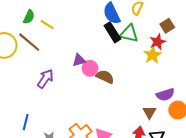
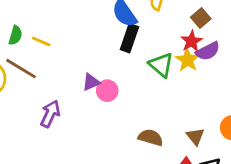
black rectangle: (112, 32) -> (129, 38), turned 60
green triangle: (129, 34) -> (161, 65), moved, turned 36
brown semicircle: (105, 77) -> (151, 137), moved
purple semicircle: (165, 95) -> (208, 51), moved

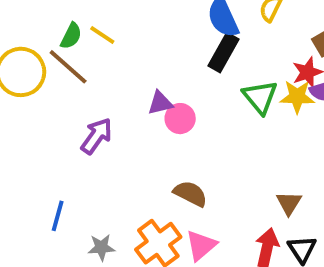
green semicircle: (15, 35) -> (71, 36), moved
yellow star: (187, 60) -> (297, 97), turned 30
brown semicircle: (151, 137) -> (190, 194), moved

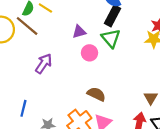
green triangle: (260, 97) -> (111, 38), moved
purple triangle: (160, 103) -> (79, 32), moved

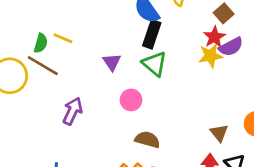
purple triangle: (79, 32) -> (112, 62), turned -40
pink circle: (90, 53) -> (131, 100), moved

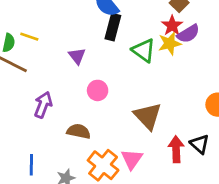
green triangle: (155, 64) -> (144, 50), moved
brown triangle: (219, 133) -> (148, 116), moved, size x1.6
brown semicircle: (147, 140) -> (79, 131), moved

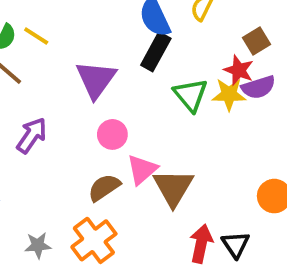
red star: (172, 26) -> (239, 70), turned -30
purple triangle: (77, 56) -> (96, 79), size x1.6
brown semicircle: (79, 131) -> (104, 188), moved, turned -60
pink triangle: (132, 159) -> (142, 170), moved

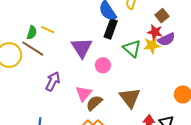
pink circle: (112, 134) -> (103, 65), moved
pink triangle: (142, 170) -> (84, 94), moved

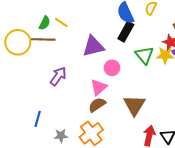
purple triangle: (82, 48) -> (93, 46), turned 40
brown line: (33, 49) -> (43, 39), turned -40
pink triangle: (84, 94) -> (99, 87), moved

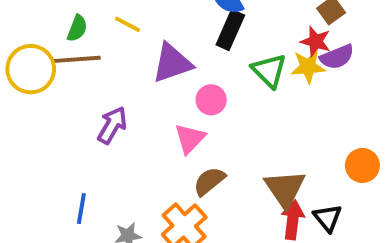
yellow line: (61, 22) -> (128, 24), moved
brown semicircle: (97, 105) -> (209, 181), moved
brown triangle: (134, 105) -> (285, 189), moved

